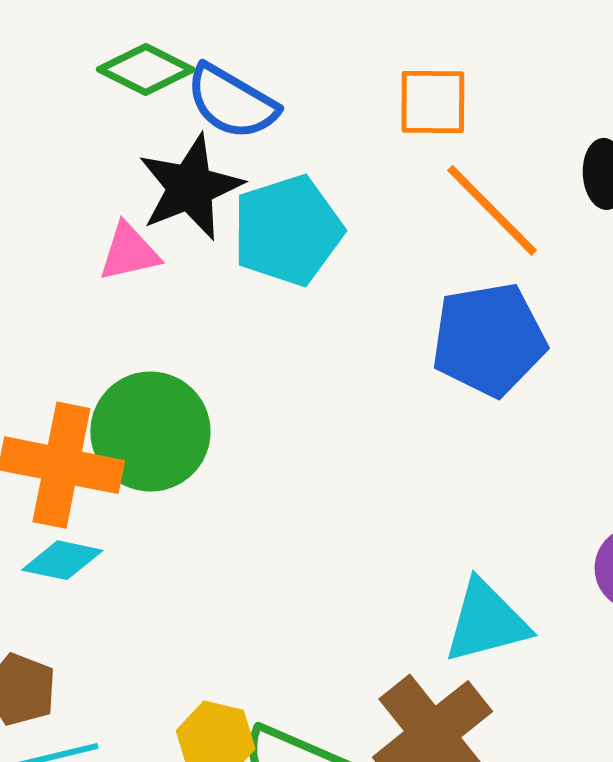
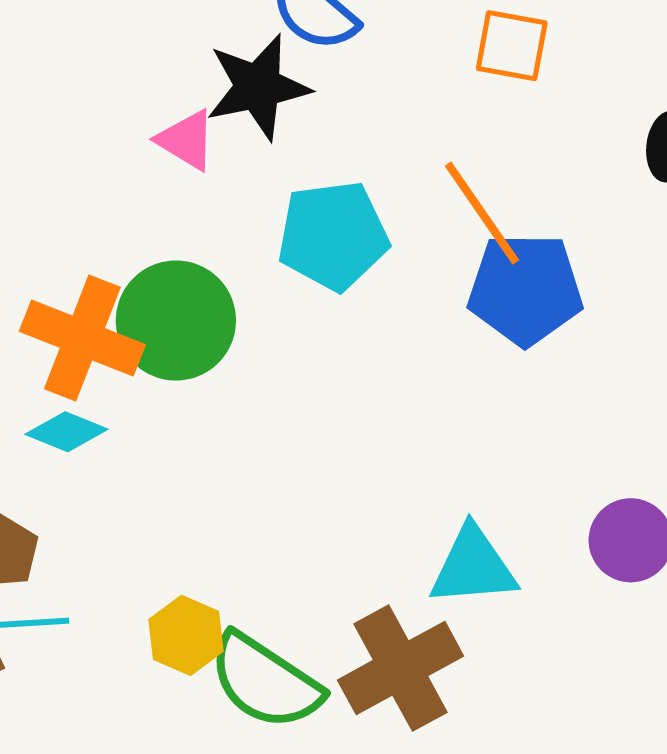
orange line: (492, 210) -> (482, 213), moved
cyan pentagon: (288, 230) -> (333, 236), moved
pink triangle: (129, 252) -> (186, 140), turned 34

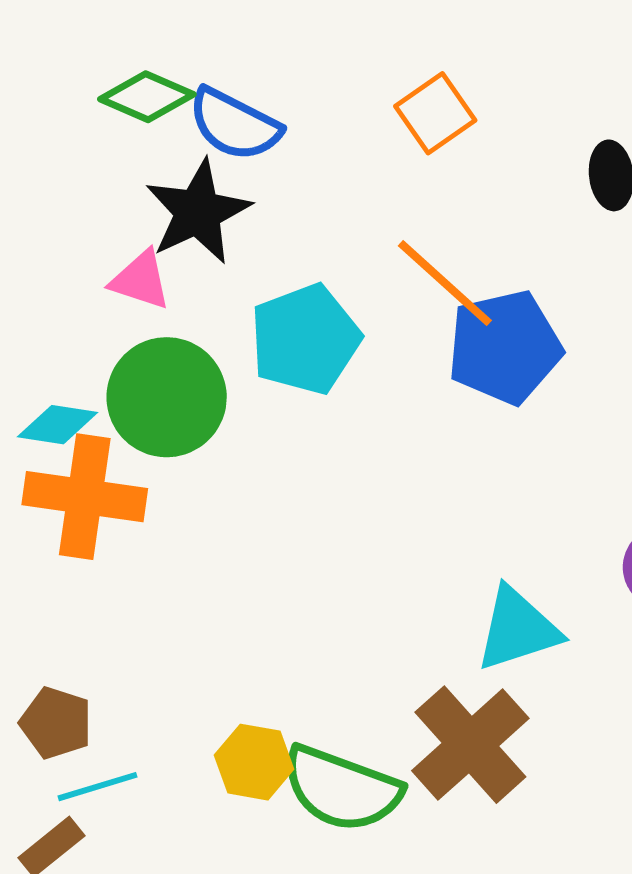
orange square: (512, 46) -> (435, 113), turned -32
green circle: (176, 321) -> (167, 397), moved
cyan diamond: (66, 432) -> (58, 425), moved

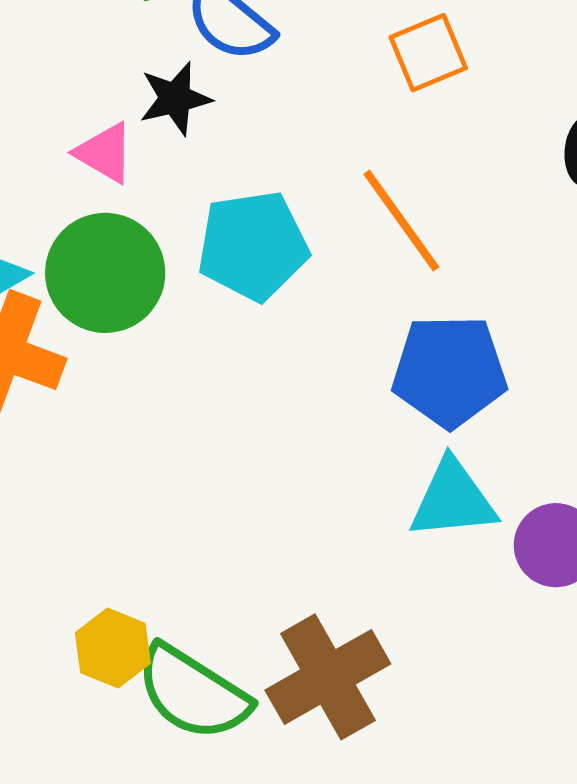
black star: (198, 212) -> (175, 98), size x0.7
blue pentagon: (505, 347) -> (449, 371), moved
cyan triangle: (518, 629) -> (453, 500), moved

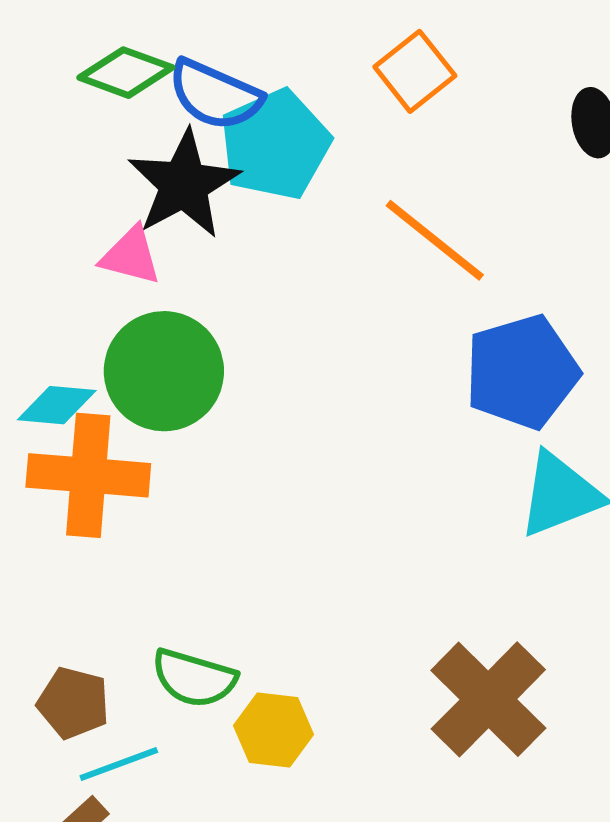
black star: (175, 98) -> (184, 184), size x1.5
cyan pentagon: (253, 246) -> (275, 145), moved
green semicircle: (193, 693) -> (194, 678), moved, size x0.7

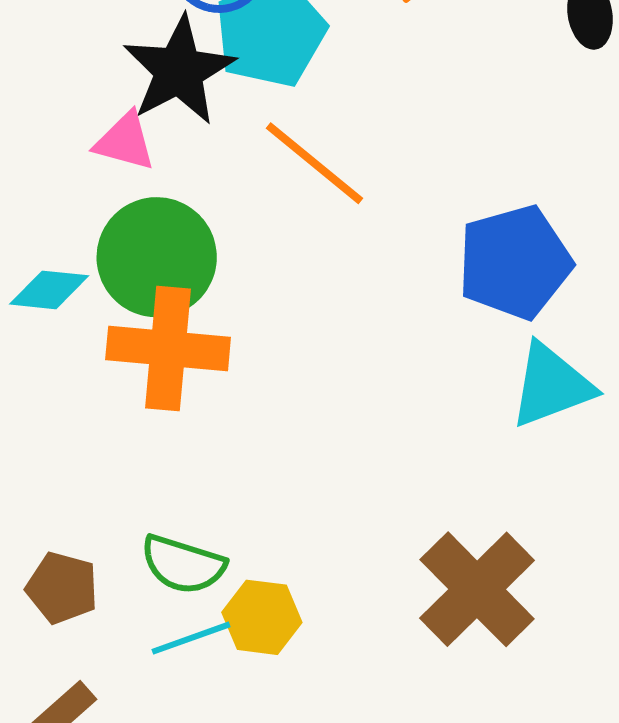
orange line: (435, 240) -> (315, 163), moved
orange cross: (88, 475) -> (168, 349), moved
cyan line: (119, 764) -> (191, 638), moved

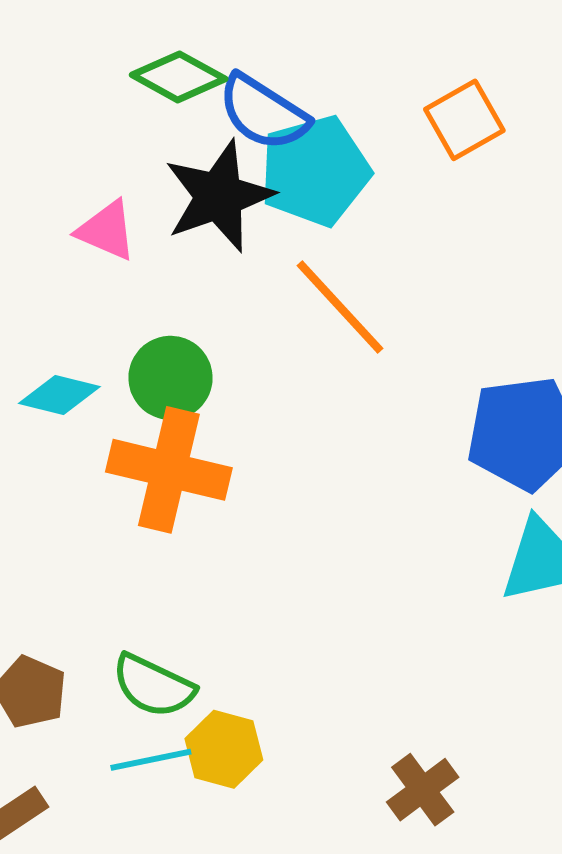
pink triangle: (125, 141) -> (107, 230), moved
green circle: (157, 257) -> (171, 378), size x0.7
brown cross: (477, 589) -> (423, 790), moved, size x0.6

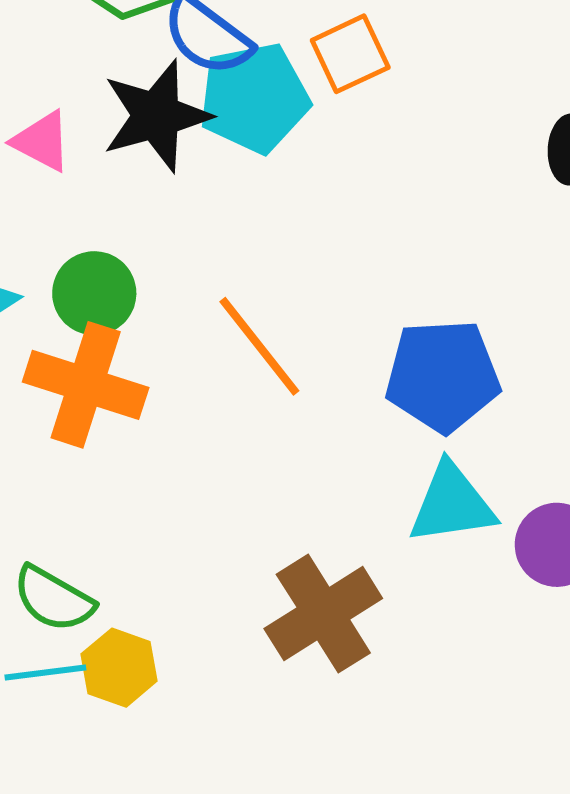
orange square: (464, 120) -> (350, 54), moved
orange line: (340, 307) -> (259, 346), moved
brown cross: (423, 790) -> (323, 614), moved, size x1.6

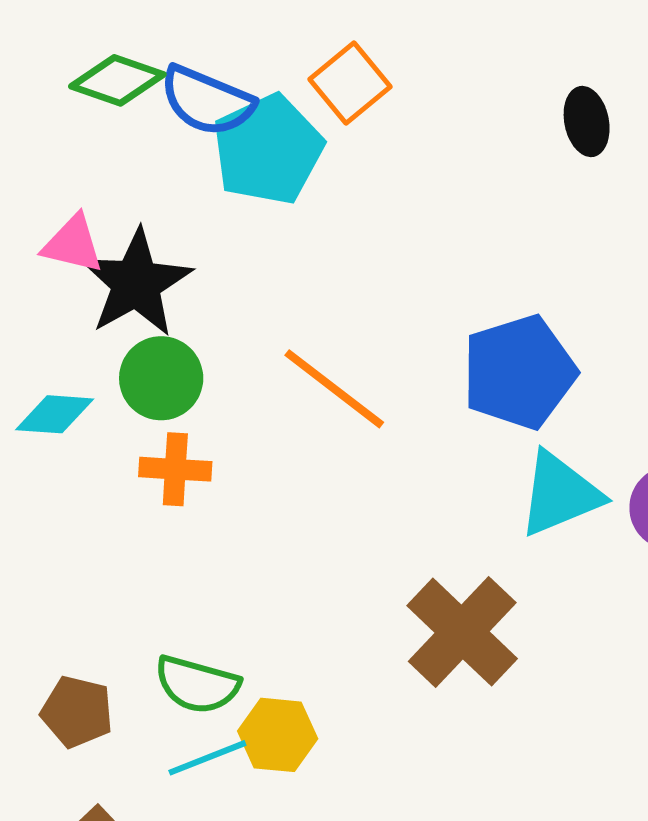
black star: (156, 116) -> (136, 283), moved
orange cross: (86, 385) -> (175, 469), size x0.6

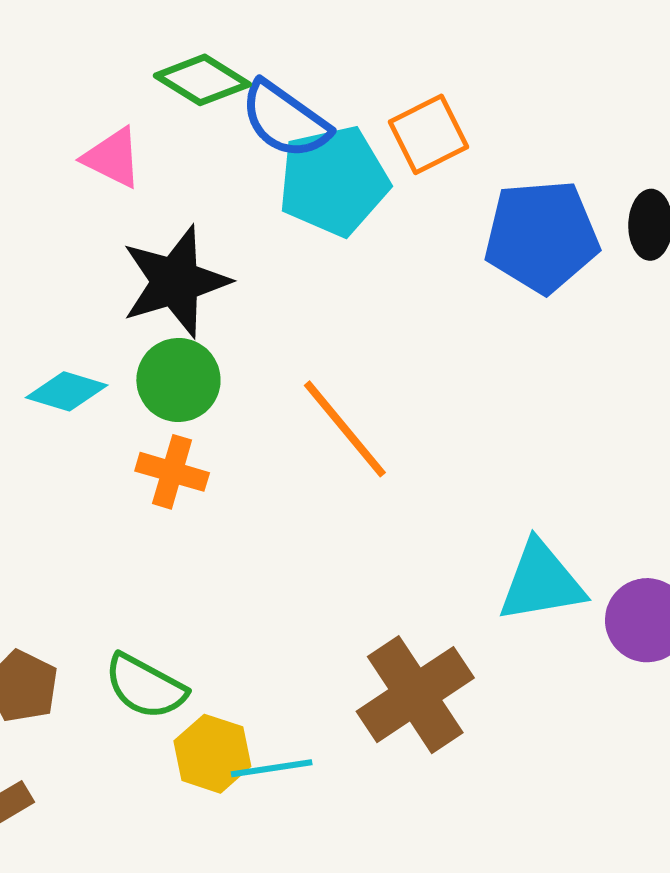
pink triangle: (73, 244) -> (113, 158), moved
blue pentagon: (519, 372) -> (542, 236), moved
cyan line: (207, 758) -> (272, 768), moved

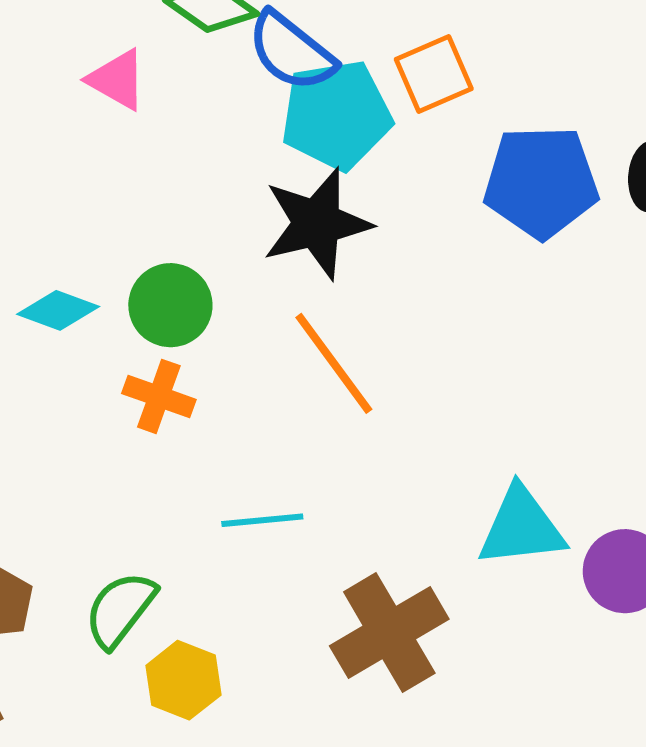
black star: (175, 282) -> (317, 223), moved
green semicircle: (145, 687) -> (120, 609), turned 96
cyan line: (272, 768) -> (262, 520), moved

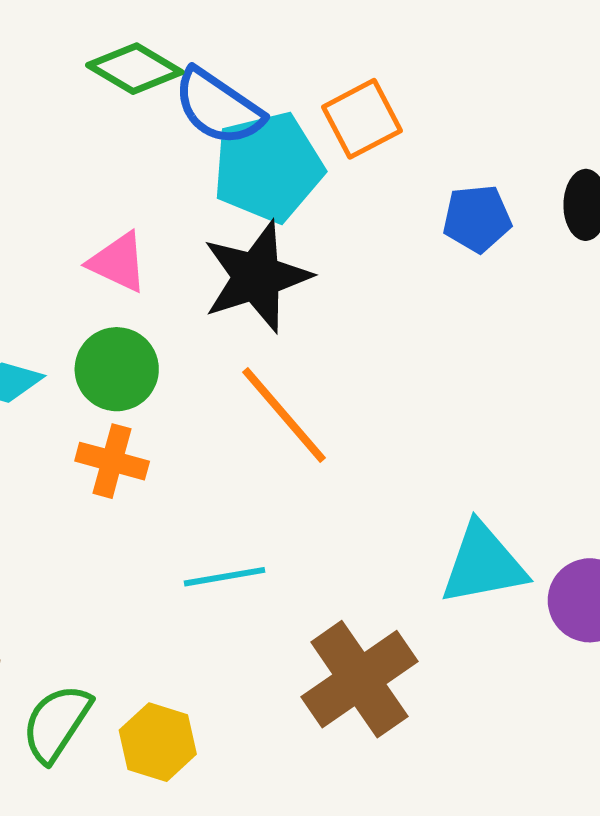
pink triangle: (117, 80) -> (118, 262), moved
blue pentagon: (541, 182) -> (477, 219), size x0.6
green semicircle: (120, 609) -> (56, 723), moved

